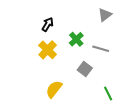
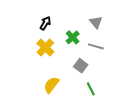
gray triangle: (105, 15) -> (96, 22), moved, turned -32
green line: (108, 93) -> (91, 89), moved

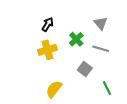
yellow cross: (45, 47) -> (48, 50), turned 30
green line: (91, 89) -> (107, 88), moved

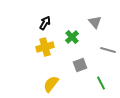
gray line: (101, 49) -> (108, 50), moved
gray square: (85, 69) -> (80, 65), turned 32

